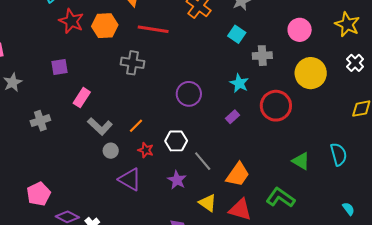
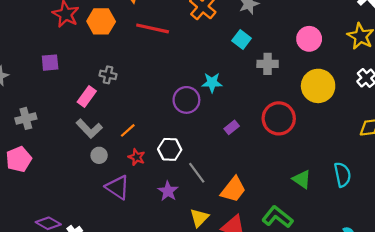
gray cross: (132, 63) -> (108, 75), moved, size x0.7
cyan star: (239, 83) -> (212, 83), moved, turned -30
pink rectangle: (82, 98) -> (87, 97), moved
pink pentagon: (39, 194) -> (19, 159), moved
yellow triangle: (208, 203) -> (199, 218), turned 36

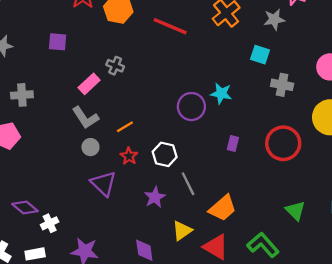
cyan square: (242, 39) -> (260, 55), turned -30
purple rectangle: (232, 127) -> (233, 144), turned -48

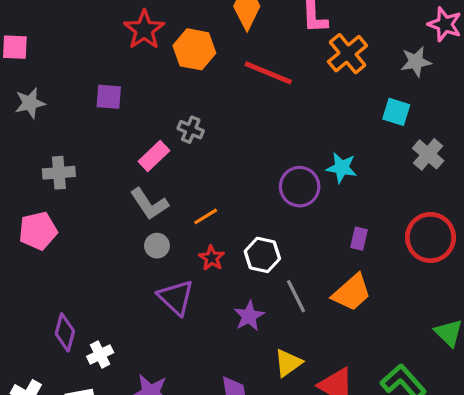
gray cross: (282, 85) -> (428, 154), turned 30
purple diamond: (25, 208) -> (65, 332), turned 65
orange trapezoid: (223, 208) -> (352, 292), moved

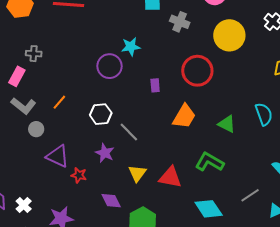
red star: (212, 258) -> (79, 175), moved
orange trapezoid: (352, 292) -> (184, 116), moved

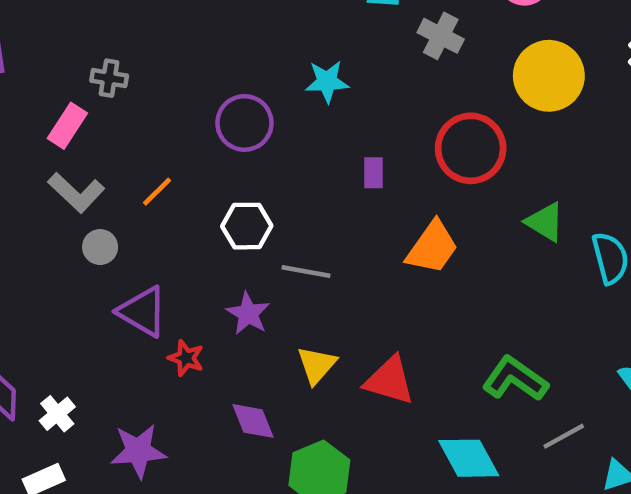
purple circle: (110, 66) -> (244, 123), moved
green triangle: (227, 124) -> (545, 222), moved
gray line: (129, 132) -> (306, 271), turned -40
green L-shape: (209, 162) -> (515, 379), moved

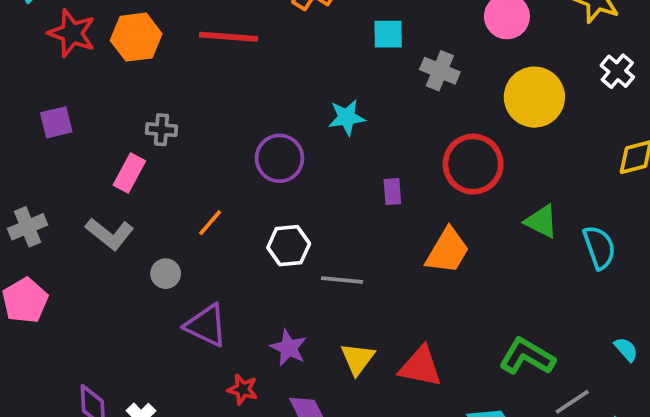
gray L-shape: (76, 192) -> (110, 234), moved
purple star: (248, 313) -> (289, 348), moved
red star: (186, 358) -> (243, 389), moved

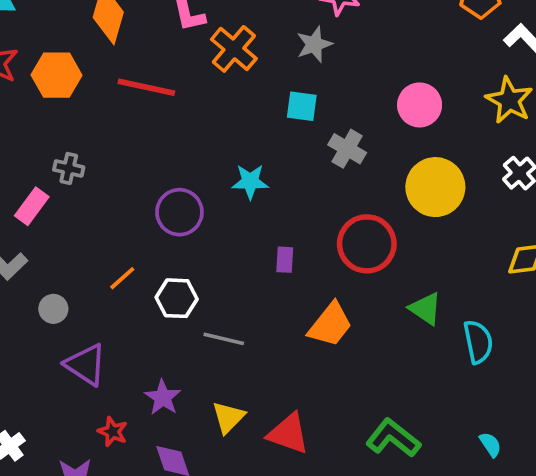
orange line: (210, 223) -> (122, 278), moved

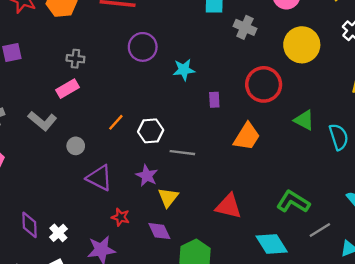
cyan star: (250, 182) -> (184, 70), moved
pink rectangle: (32, 206) -> (68, 89), moved, turned 30
purple circle: (179, 212) -> (143, 47), moved
purple star: (163, 397) -> (147, 176), moved
yellow triangle: (228, 417) -> (168, 197), moved

